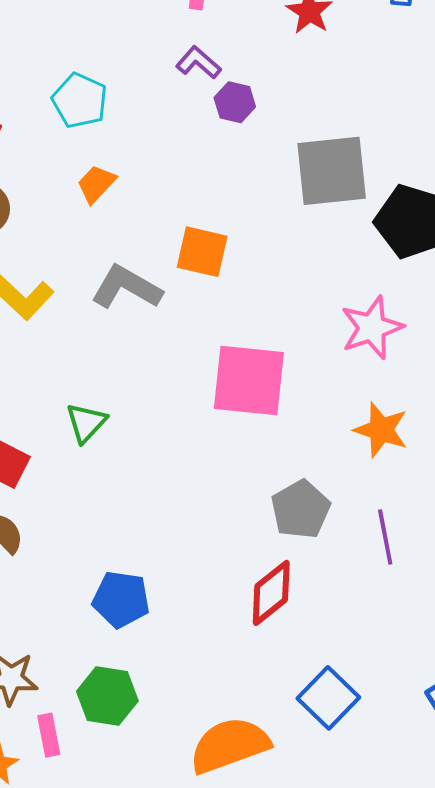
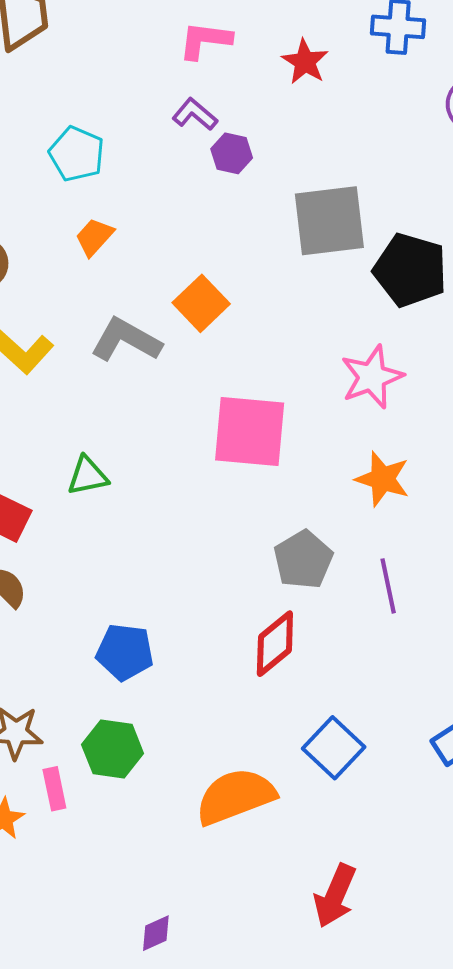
orange square: (202, 252) -> (201, 303), turned 34
green triangle: (86, 423) -> (88, 476), turned 36

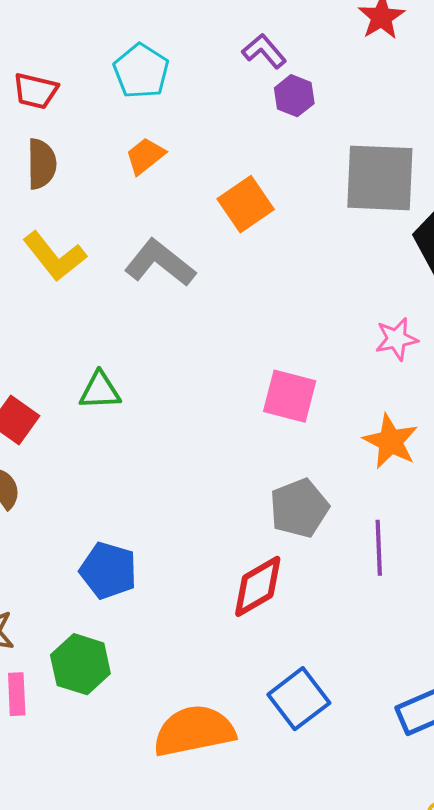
orange square: (201, 303) -> (246, 204), moved
pink star: (372, 377) -> (396, 339), size x0.7
pink square: (250, 431) -> (290, 396), moved, size x0.7

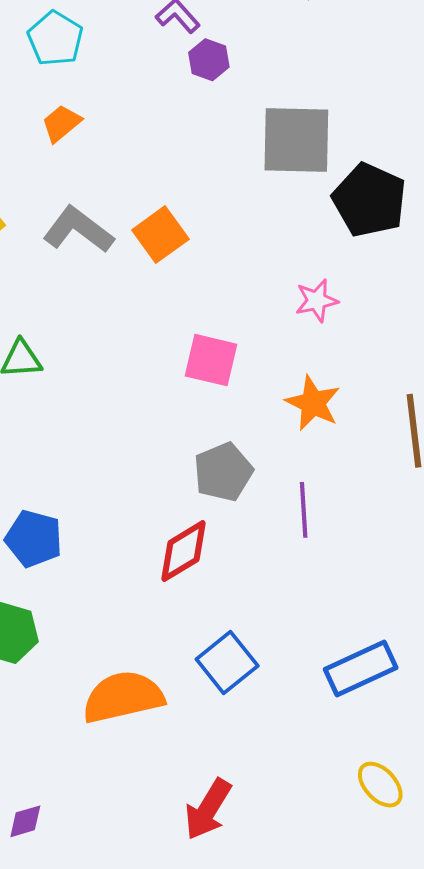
orange square: (246, 204) -> (160, 235), moved

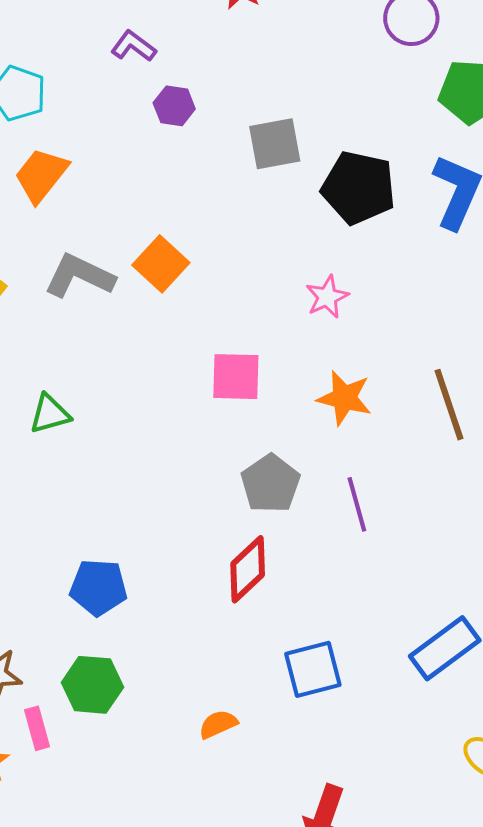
purple hexagon: (209, 60) -> (174, 106), moved
orange trapezoid: (61, 123) -> (41, 175), size x1.4
gray square: (296, 140) -> (275, 144), size x0.7
blue square: (227, 662) -> (313, 669), turned 36
orange semicircle: (123, 697) -> (218, 724), size x0.5

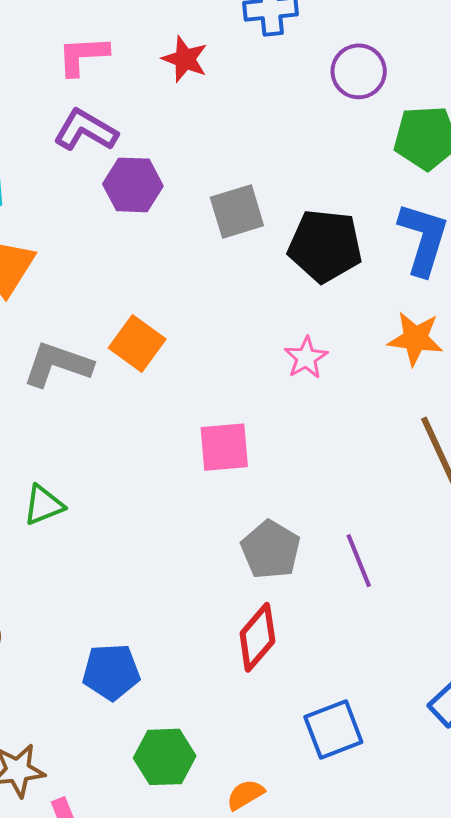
purple L-shape: (134, 46) -> (86, 130), size x1.4
purple hexagon: (174, 106) -> (133, 185), size x1.4
orange star: (344, 398) -> (415, 339), moved
green hexagon: (92, 685) -> (165, 757), moved

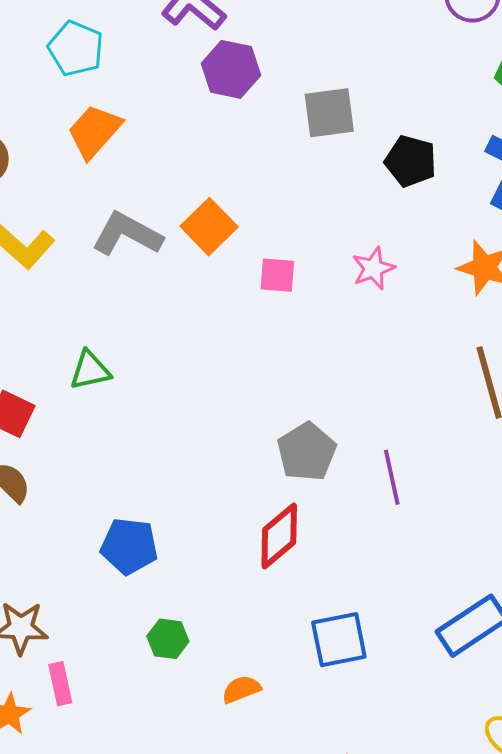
black pentagon: (325, 246) -> (411, 161), size x0.7
pink square: (224, 447) -> (277, 275), moved, size x0.7
green hexagon: (165, 757) -> (168, 639), size x0.7

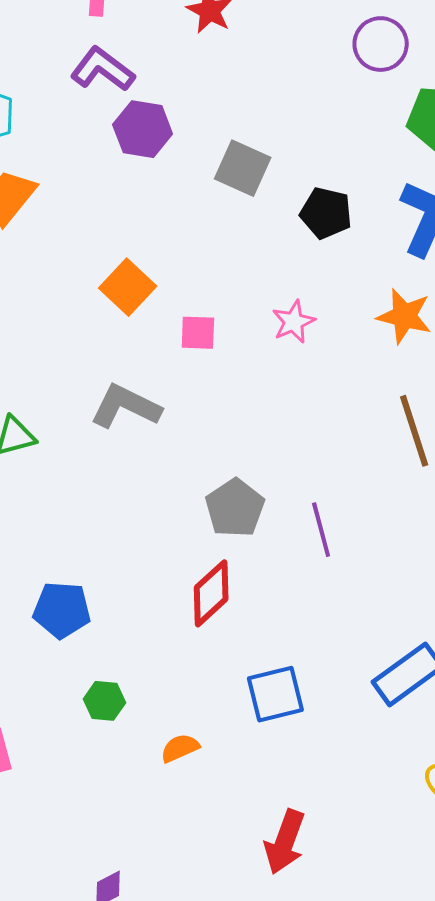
gray square: (329, 113) -> (243, 168), turned 34
gray L-shape: (127, 234) -> (126, 406), moved

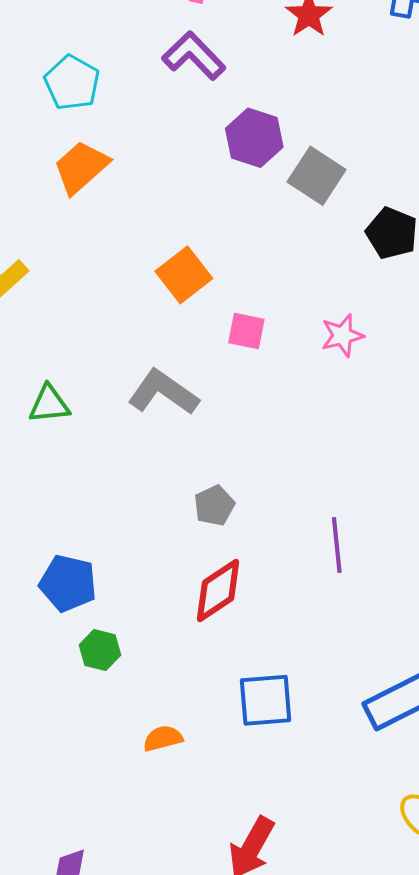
purple hexagon: (143, 129) -> (254, 138), moved
gray pentagon: (235, 508) -> (214, 506), moved, size x0.7
green hexagon: (104, 701) -> (100, 650), moved

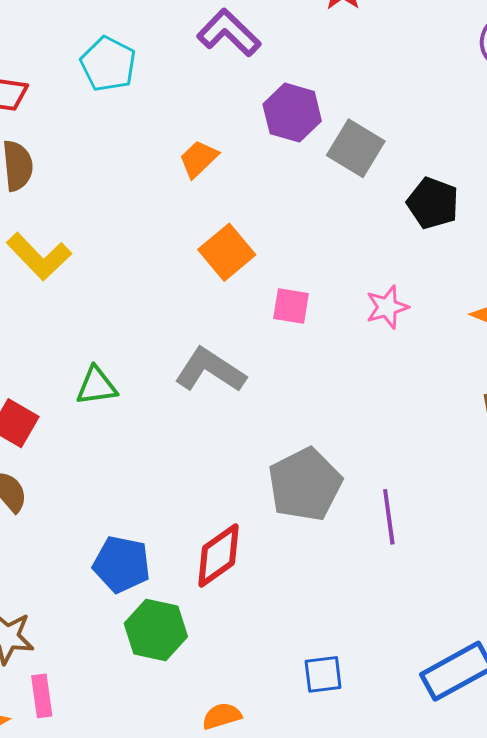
orange trapezoid: (81, 167) -> (198, 159), moved, size x0.7
gray pentagon: (214, 506) -> (305, 485), moved, size x1.8
red diamond: (218, 590) -> (219, 555), moved
green hexagon: (100, 650) -> (156, 630), size x1.5
blue square: (266, 700) -> (323, 674), size x0.7

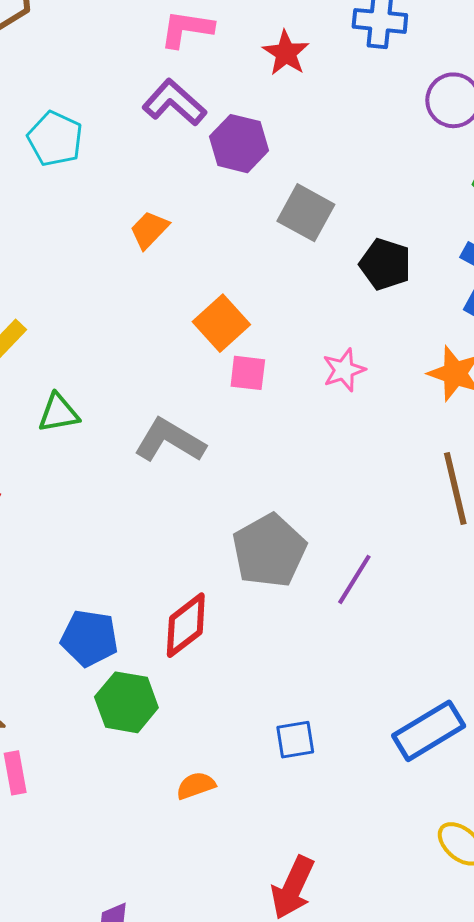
purple hexagon: (292, 113) -> (239, 144), moved
orange square: (227, 252) -> (221, 323), moved
green triangle: (97, 386) -> (58, 413), moved
purple line: (389, 517) -> (354, 579), turned 42

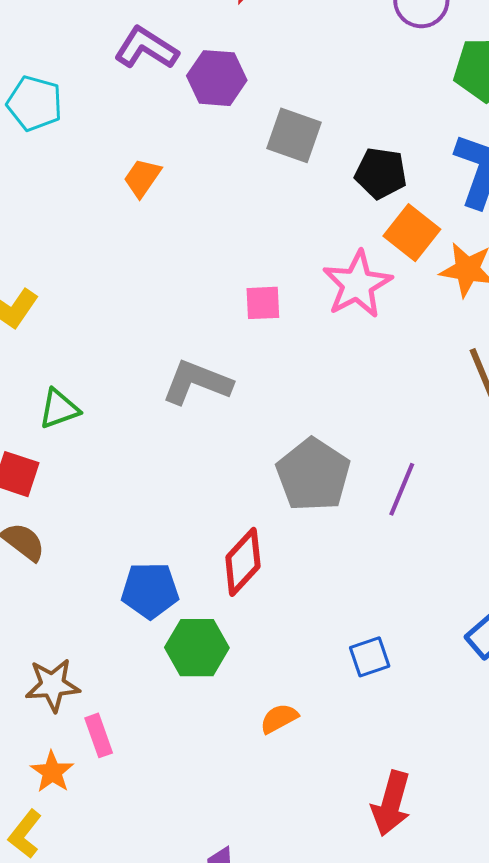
orange square: (221, 323) -> (412, 233), moved
pink star: (344, 370) -> (357, 284), size x1.6
green triangle: (58, 413) -> (59, 409), moved

